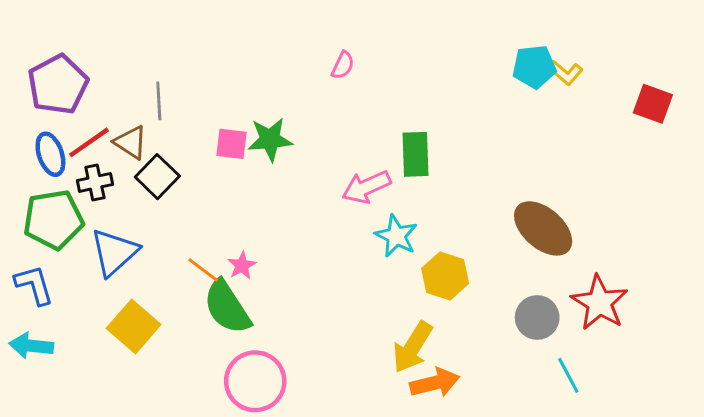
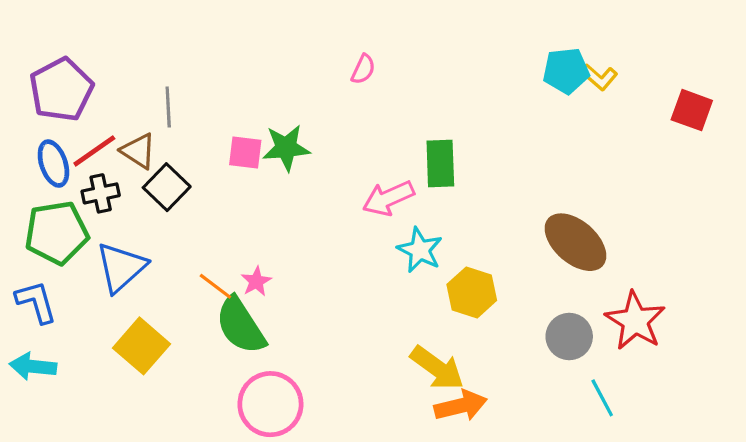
yellow arrow: (413, 347) -> (437, 368), turned -86

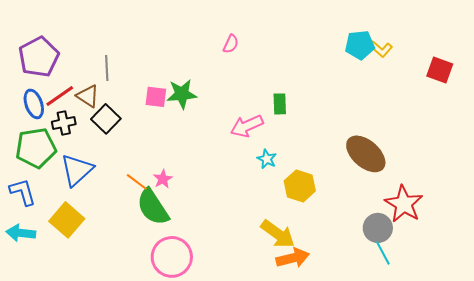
green rectangle: (440, 164) -> (280, 104), size x0.7
cyan star: (420, 250) -> (267, 159), size x0.7
gray circle: (569, 336) -> (378, 228), moved
yellow square: (142, 346) -> (67, 220), moved

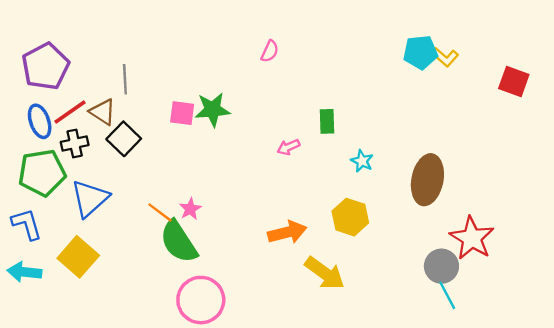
pink arrow: (247, 126) -> (288, 147), size x0.6
brown ellipse: (366, 154) -> (427, 180), turned 60
cyan star: (267, 159) -> (362, 161), moved
orange arrow: (293, 258) -> (287, 232), moved

